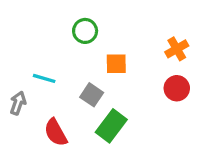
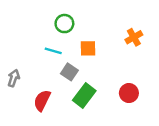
cyan line: (44, 78) -> (53, 51), moved
red circle: (177, 88) -> (129, 93), moved
red semicircle: (56, 132) -> (42, 100), turned 55

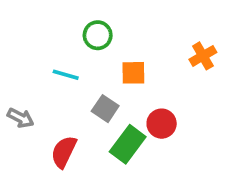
cyan line: (53, 51) -> (66, 75), moved
gray arrow: (14, 78) -> (21, 118), turned 98
red circle: (129, 93) -> (162, 124), moved

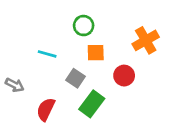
green circle: (98, 35) -> (84, 26), moved
orange cross: (203, 56) -> (146, 40), size x1.4
red circle: (162, 124) -> (124, 76), moved

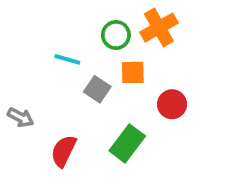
orange cross: (146, 40) -> (159, 28), moved
cyan line: (47, 54) -> (67, 59), moved
gray square: (75, 78) -> (97, 89), moved

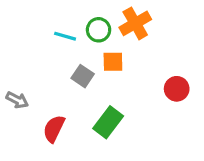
cyan line: (67, 59) -> (65, 36), moved
red circle: (172, 104) -> (177, 89), moved

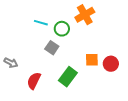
green circle: (99, 30) -> (62, 29), moved
orange square: (113, 62) -> (92, 60), moved
red circle: (177, 89) -> (111, 64), moved

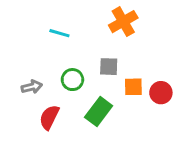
green circle: (62, 29) -> (72, 80), moved
gray square: (52, 48) -> (109, 67), moved, turned -32
gray arrow: (11, 63) -> (32, 87), moved, turned -40

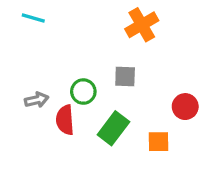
cyan line: (59, 33) -> (33, 18), moved
orange square: (133, 87) -> (158, 142), moved
red semicircle: (49, 117) -> (65, 120), moved, turned -30

